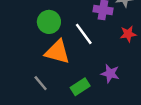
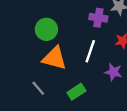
white line: (84, 34) -> (90, 51), moved, turned 55
purple star: (110, 74) -> (113, 72), moved

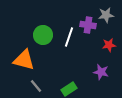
white line: (90, 51) -> (69, 37), moved
orange triangle: (54, 58) -> (24, 60), moved

